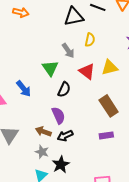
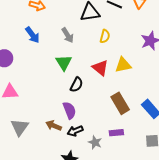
gray arrow: (68, 51) -> (68, 35), moved
blue arrow: (24, 89) -> (32, 35), moved
gray star: (42, 152) -> (95, 142), moved

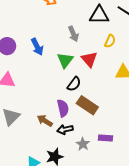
blue arrow: (32, 35) -> (37, 47), moved
red triangle: (100, 68) -> (89, 59), moved
brown rectangle: (120, 103) -> (87, 105), moved, turned -35

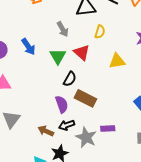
brown arrow: (45, 121) -> (46, 131), moved
gray star: (83, 144) -> (86, 137), size x1.5

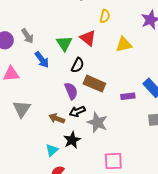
gray arrow: (63, 29) -> (27, 36), moved
blue arrow: (28, 47) -> (42, 60), moved
purple rectangle: (108, 128) -> (128, 96), moved

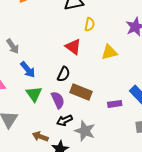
green triangle: (64, 43) -> (34, 94), moved
brown arrow: (57, 118) -> (40, 137), moved

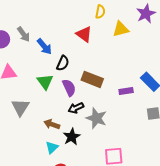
yellow triangle: (109, 52) -> (121, 29), moved
blue arrow: (28, 70) -> (44, 47), moved
black semicircle: (64, 74) -> (63, 63), moved

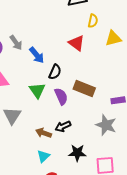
black arrow: (76, 108) -> (63, 126), moved
gray star: (96, 118) -> (106, 125), moved
black star: (72, 137) -> (77, 153), moved, turned 30

